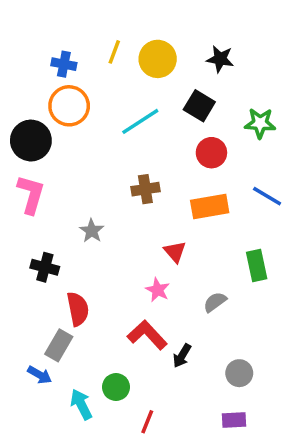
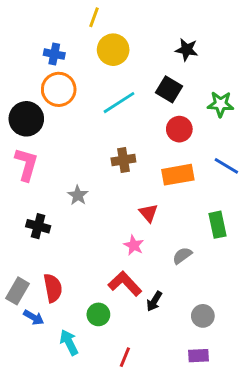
yellow line: (114, 52) -> (94, 17), moved
yellow circle: (158, 59) -> (113, 50), moved
red semicircle: (78, 309) -> (53, 288), moved
gray rectangle: (59, 345) -> (17, 291), moved
green circle: (116, 387) -> (98, 314), moved

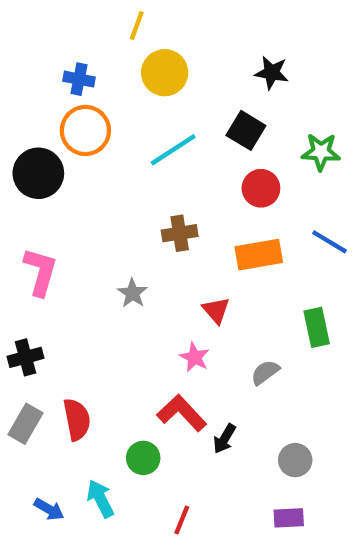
pink L-shape: (26, 164) -> (40, 272), moved
gray star: (78, 195) -> (133, 293), moved
black cross: (38, 226) -> (25, 357), moved, turned -30
blue arrow: (34, 317) -> (49, 509), moved

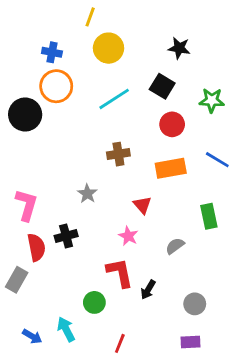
pink L-shape: (40, 272) -> (27, 205), moved
black cross: (25, 357) -> (66, 236), moved
red L-shape: (182, 413) -> (120, 273), turned 32
red semicircle: (77, 419) -> (36, 247), moved

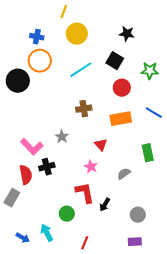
pink L-shape: (27, 205) -> (32, 147), moved, turned 120

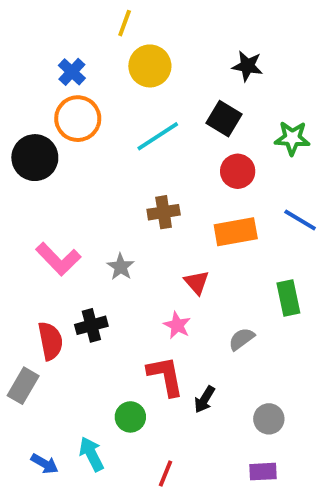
blue cross: (37, 37) -> (72, 72), turned 32
pink L-shape: (32, 147) -> (58, 259), moved

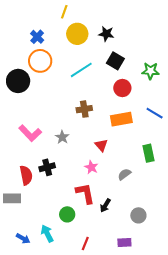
black star: (247, 66) -> (106, 34), moved
gray rectangle: (23, 386) -> (12, 198), turned 60
purple rectangle: (263, 472) -> (124, 243), moved

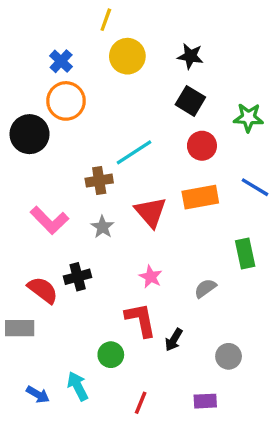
black star: (106, 34) -> (190, 56), moved
cyan line: (81, 70) -> (134, 152), moved
brown cross: (84, 109) -> (99, 181), moved
red triangle: (101, 145) -> (151, 212), moved, size x1.5
red semicircle: (26, 175) -> (43, 290), turned -42

